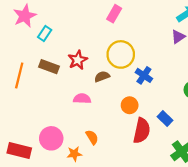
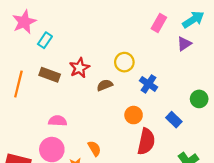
pink rectangle: (114, 14) -> (159, 23), moved
yellow circle: (121, 54) -> (124, 62), size x0.7
pink semicircle: (82, 99) -> (58, 121), moved
blue rectangle: (165, 118) -> (174, 120), moved

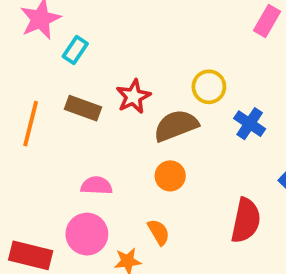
brown semicircle: (105, 85) -> (176, 126), size x1.6
orange circle: (134, 115) -> (170, 176), moved

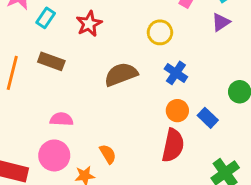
yellow circle: (209, 87) -> (160, 32), moved
red star: (133, 96) -> (89, 24), moved
orange circle: (170, 176) -> (177, 111), moved

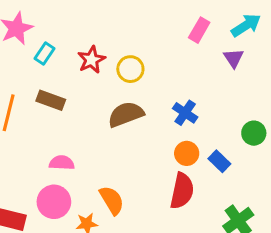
purple triangle: (221, 22) -> (234, 58), turned -30
yellow circle: (160, 32) -> (130, 69), moved
orange semicircle: (108, 154) -> (112, 200), size x1.4

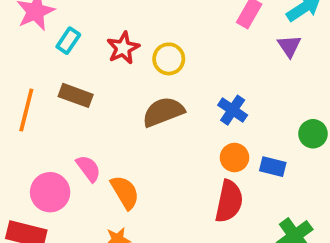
blue rectangle: (219, 161) -> (273, 167), turned -30
pink semicircle: (62, 163) -> (88, 168), turned 50
orange semicircle: (112, 200) -> (125, 192), moved
pink circle: (54, 202) -> (50, 192), moved

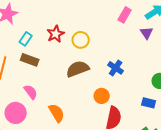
cyan rectangle: (68, 41) -> (26, 39), moved
orange circle: (234, 158) -> (102, 96), moved
blue rectangle: (273, 167) -> (149, 103), moved
pink semicircle: (88, 168) -> (31, 92), moved

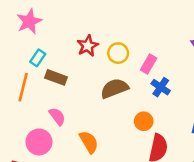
pink rectangle: (125, 15) -> (149, 64), moved
cyan rectangle: (26, 39) -> (38, 58), moved

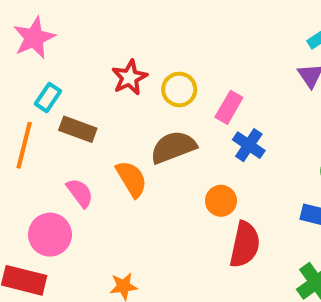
orange semicircle: (89, 142) -> (131, 179), moved

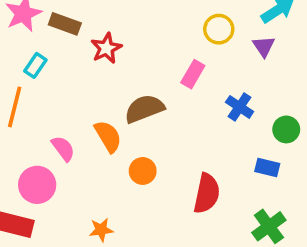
yellow circle: (179, 89) -> (219, 29), moved
brown rectangle: (78, 129) -> (65, 24), moved
blue cross: (249, 145) -> (240, 107), moved
orange circle: (221, 201) -> (143, 171), moved

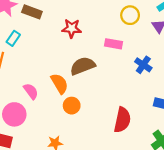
red star: (106, 48) -> (72, 28), moved, turned 30
pink rectangle: (193, 74) -> (114, 44), turned 70
orange circle: (143, 171) -> (72, 106), moved

